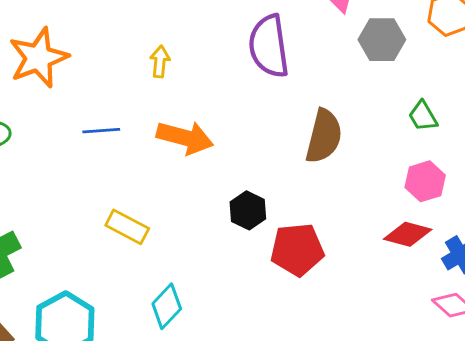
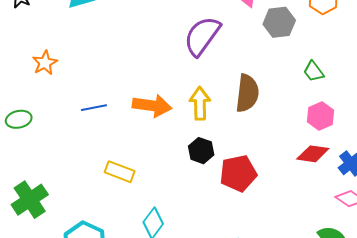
purple semicircle: (269, 46) -> (202, 36), turned 51
orange star: (39, 58) -> (45, 63), size x0.6
yellow arrow: (160, 62) -> (200, 103), moved, size x1.5

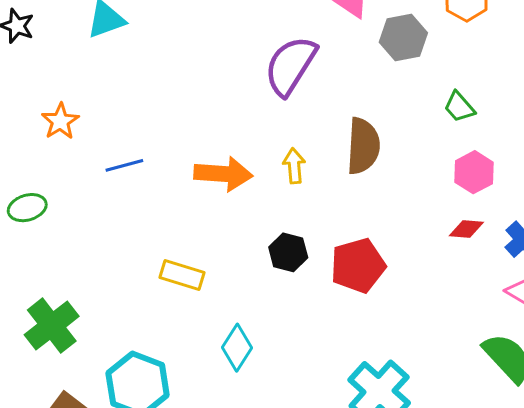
yellow arrow: (200, 103) -> (294, 166), size x0.7
blue line: (94, 108) -> (124, 165), moved
black hexagon: (201, 151) -> (288, 252), moved
red diamond: (313, 154) -> (466, 229), size x0.7

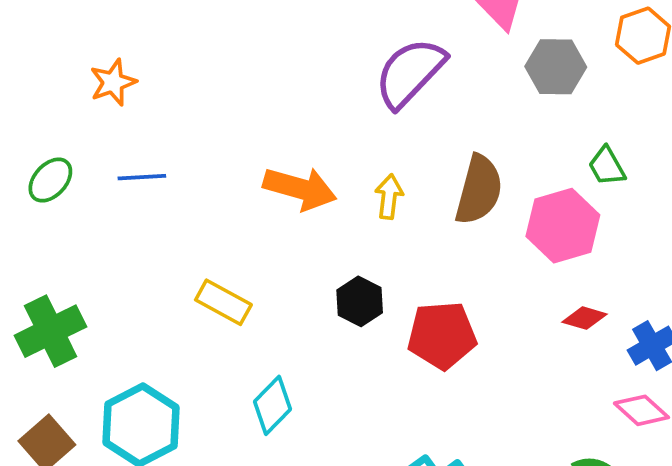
blue line: (124, 165) -> (142, 177), moved
pink hexagon: (474, 172) -> (563, 226), moved, size x1.4
green ellipse: (27, 208) -> (50, 180), turned -42

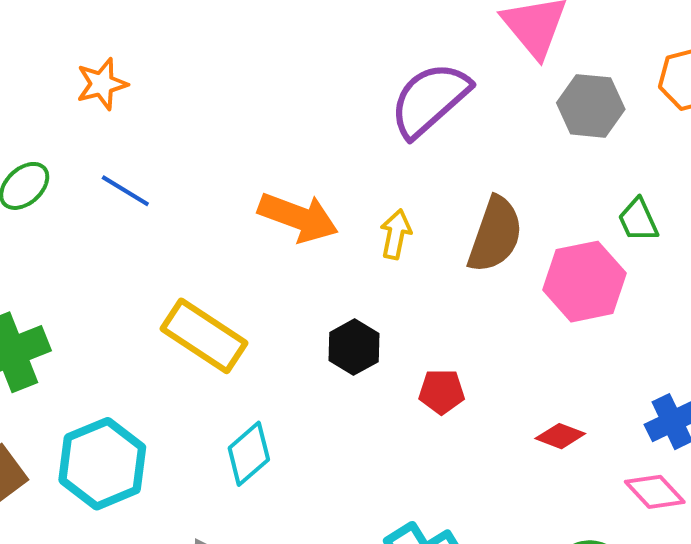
blue line: (142, 177) -> (125, 191), turned 30
yellow rectangle: (223, 302) -> (204, 336), size x1.4
red diamond: (584, 318) -> (560, 436), moved
red pentagon: (442, 335) -> (442, 392), size x0.6

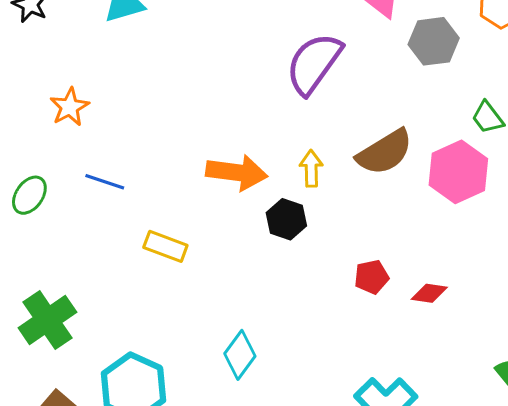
brown semicircle: (495, 235) -> (385, 152), turned 52
yellow rectangle: (204, 336) -> (165, 246), moved, size x0.7
black hexagon: (354, 347) -> (286, 219), moved
red diamond: (560, 436) -> (429, 293), moved

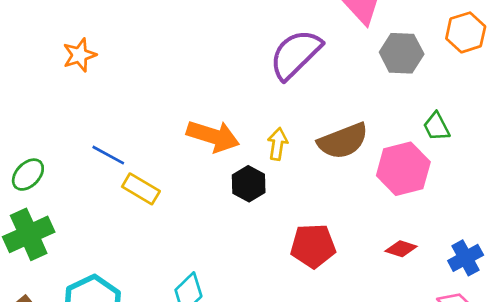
blue line: (105, 182) -> (108, 155), moved
green ellipse: (29, 195) -> (28, 175), moved
red pentagon: (371, 277) -> (313, 246), size x1.5
red diamond: (429, 293) -> (401, 249), moved

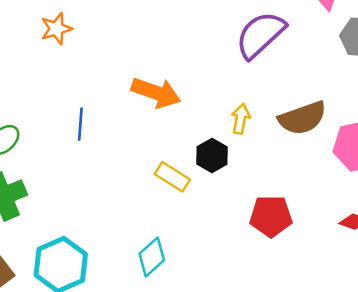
orange arrow: (213, 136) -> (156, 93), moved
blue line: (108, 155) -> (80, 124), turned 64
yellow rectangle: (141, 189) -> (172, 177), moved

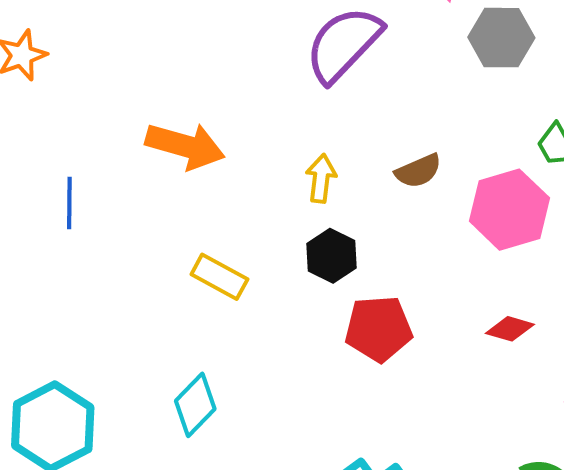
brown semicircle: (302, 118) -> (418, 171), size x0.6
black hexagon: (212, 156) -> (332, 256), moved

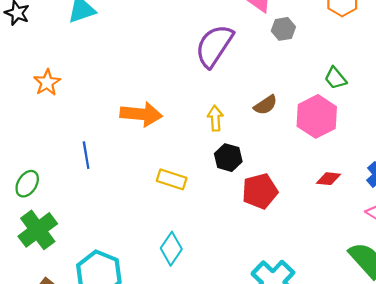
gray hexagon: (501, 38) -> (283, 29), moved, size x0.7

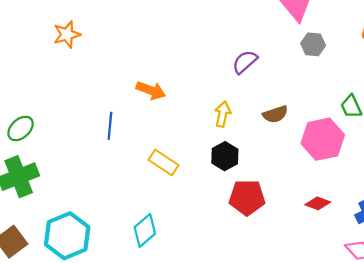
purple semicircle: (214, 46) -> (245, 62), moved, size x0.6
orange arrow: (141, 114) -> (151, 90), size x0.7
blue line: (86, 155) -> (110, 126), moved

